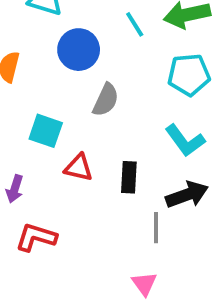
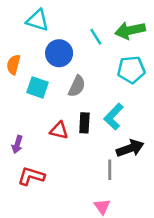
cyan square: (46, 131) -> (38, 87), moved
cyan L-shape: (185, 140) -> (114, 117), moved, turned 80
black rectangle: (129, 177) -> (84, 123), moved

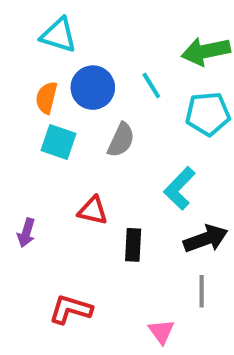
cyan line: (96, 37) -> (151, 86), moved
orange semicircle: (13, 65) -> (46, 98), moved
black rectangle: (84, 123) -> (133, 245), moved
gray line: (110, 170) -> (202, 291), moved
red L-shape: (31, 176) -> (71, 309), moved

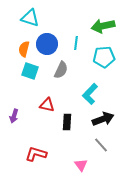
cyan line: (151, 86) -> (76, 43), turned 40
gray line: (202, 291) -> (101, 145), turned -42

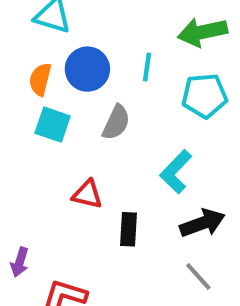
purple arrow: (14, 116) -> (20, 262), moved

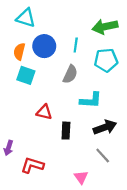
gray semicircle: (116, 122) -> (70, 74), moved
cyan L-shape: (176, 172) -> (91, 100), turned -130

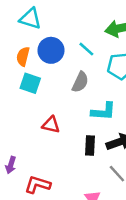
cyan line: (76, 45) -> (86, 49), turned -56
black rectangle: (66, 131) -> (90, 146), moved

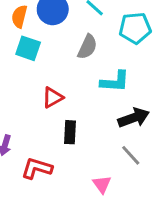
red triangle: (51, 125) -> (53, 97), turned -42
black rectangle: (90, 146) -> (70, 132), moved

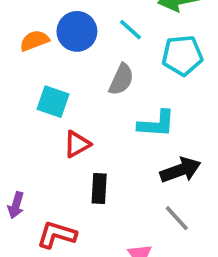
orange semicircle: (19, 16) -> (34, 41), turned 55
cyan square: (28, 48) -> (53, 102), moved

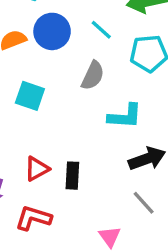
red triangle: (77, 144) -> (37, 169), moved

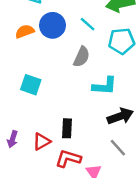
cyan square: (30, 96) -> (31, 85), moved
red triangle: (37, 169) -> (42, 142), moved
red L-shape: (33, 218) -> (68, 159), moved

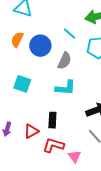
blue circle: (52, 25) -> (40, 46), moved
orange semicircle: (25, 31) -> (17, 40), turned -42
cyan L-shape: (105, 86) -> (66, 88), moved

